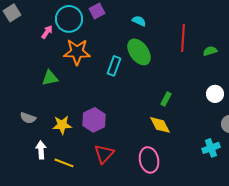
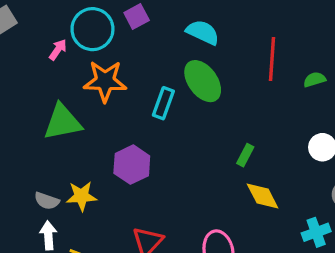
cyan semicircle: (139, 21) -> (203, 32), size x1.5
green triangle: (50, 78) -> (63, 122), size x1.5
gray semicircle: (28, 118) -> (47, 201), moved
purple hexagon: (94, 120) -> (132, 165), moved
yellow diamond: (160, 125) -> (263, 196), moved

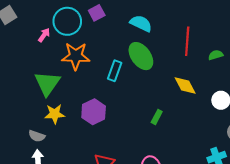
green triangle: (63, 122) -> (47, 83), turned -44
green rectangle: (245, 155) -> (157, 117), moved
yellow star: (81, 196) -> (55, 114), moved
yellow diamond: (263, 196) -> (185, 86), moved

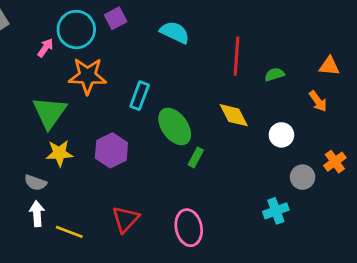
green ellipse: (141, 56) -> (175, 126), moved

